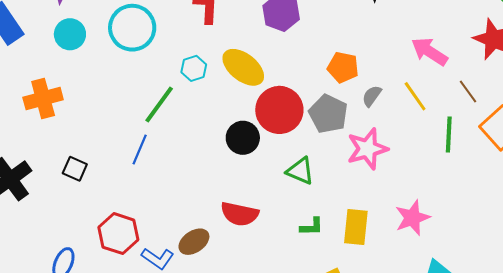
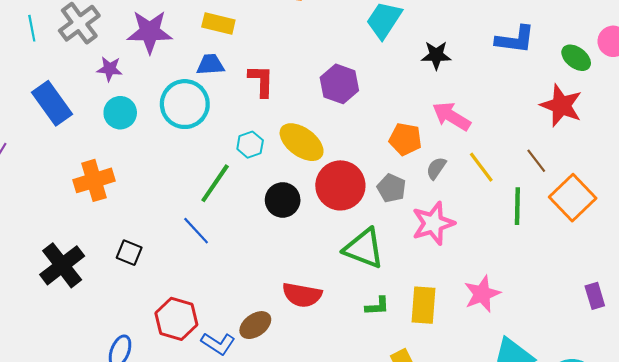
pink arrow: (429, 52) -> (451, 116), moved
gray pentagon: (328, 114) -> (391, 188), size x0.7
black circle: (243, 138) -> (283, 200), moved
blue line: (140, 149) -> (196, 231), turned -64
green triangle: (300, 171) -> (364, 248), size x1.4

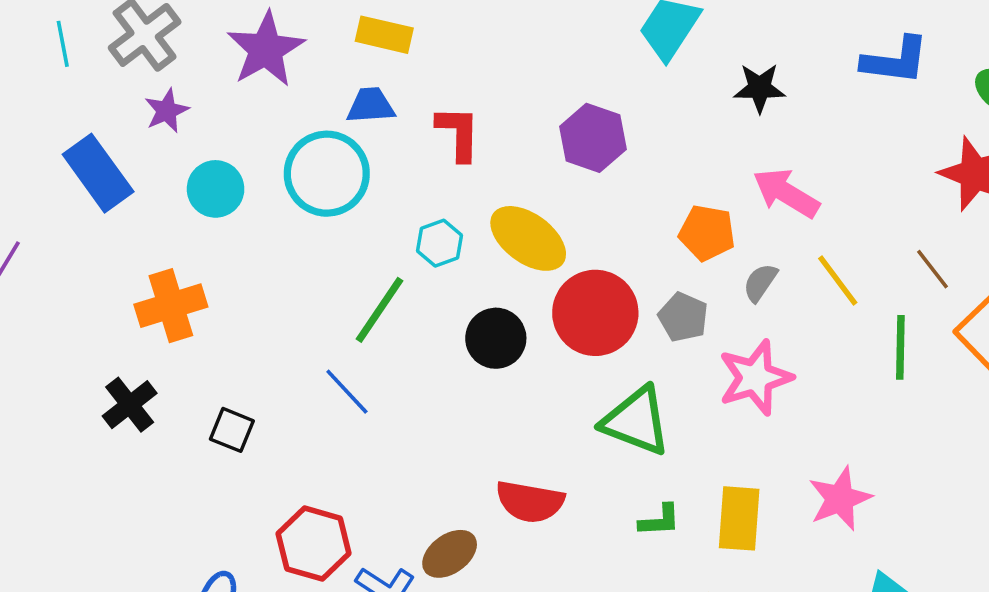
purple star: (150, 32) -> (266, 49), turned -30
purple star: (110, 69) -> (167, 111), moved, turned -30
black cross: (62, 265) -> (130, 405), moved, size x0.7

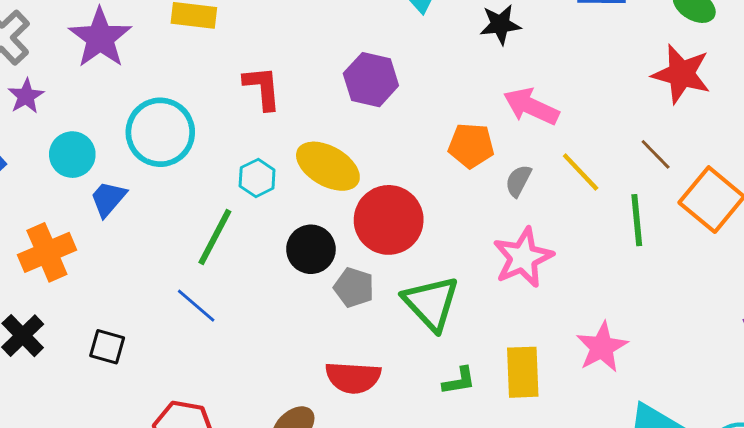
blue trapezoid: (371, 106) -> (108, 199), moved, turned -39
gray pentagon: (683, 317) -> (354, 287), moved
green triangle: (636, 421) -> (431, 303), turned 32

